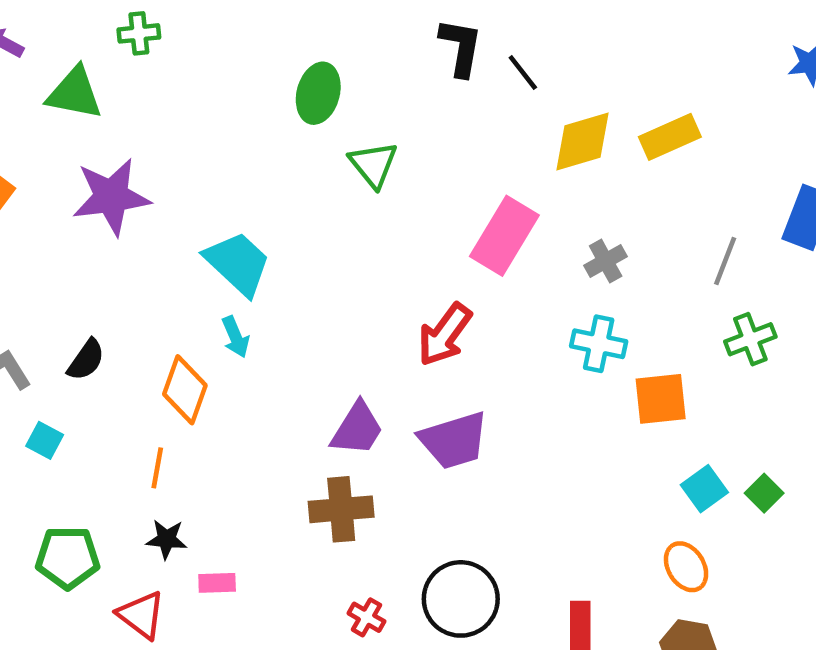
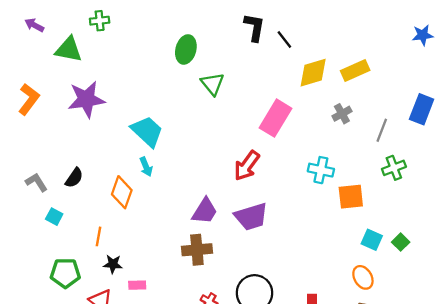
gray cross: (606, 261) -> (342, 114), moved
orange line: (157, 468) -> (98, 236), moved
cyan square: (704, 489) -> (372, 240), turned -30

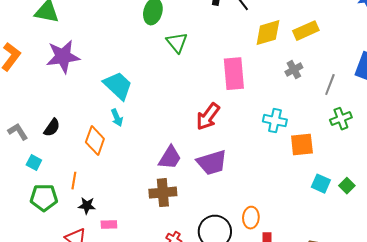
pink rectangle: (276, 118) -> (234, 74), turned -36
green pentagon: (65, 273) -> (44, 198), moved
orange ellipse: (363, 277) -> (251, 218), moved, turned 35

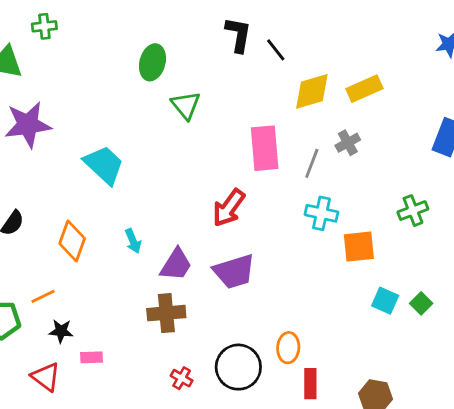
gray line: (330, 85) -> (312, 163), moved
cyan arrow: (117, 118) -> (133, 241), moved
orange line: (74, 181) -> (43, 296), turned 54

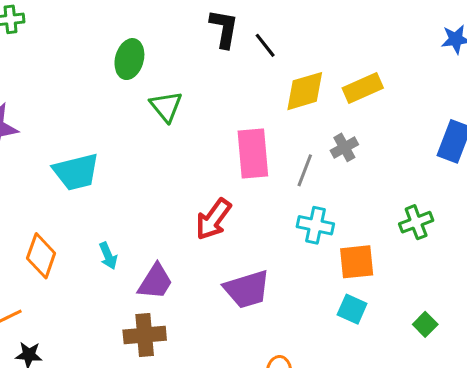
cyan trapezoid: (104, 165) -> (76, 172), turned 123
purple trapezoid: (234, 272) -> (247, 289), moved
cyan square: (385, 301) -> (352, 309), moved

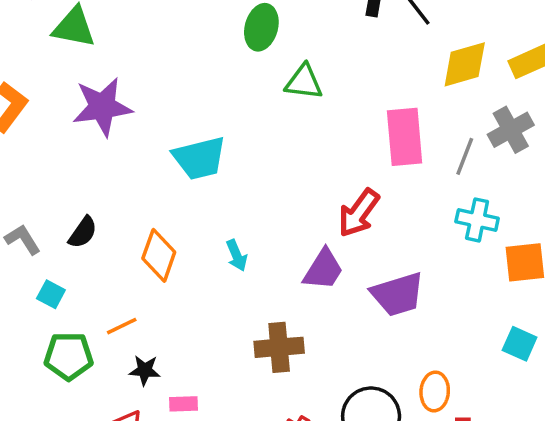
green triangle: (166, 106) -> (304, 82), turned -44
gray cross: (344, 147) -> (511, 130), size x1.4
purple trapezoid: (155, 282) -> (323, 269), moved
cyan square: (352, 309) -> (520, 344), moved

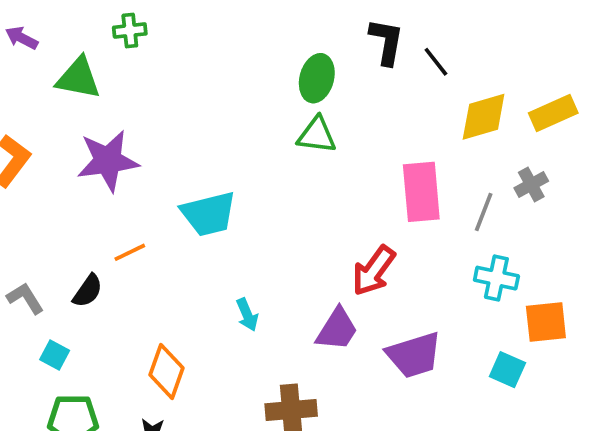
green ellipse: (261, 27) -> (317, 78), moved
gray cross: (511, 130) -> (531, 185), size x0.7
orange diamond: (159, 255) -> (166, 371), moved
orange line: (122, 326) -> (130, 252), moved
cyan square: (520, 344) -> (507, 370), moved

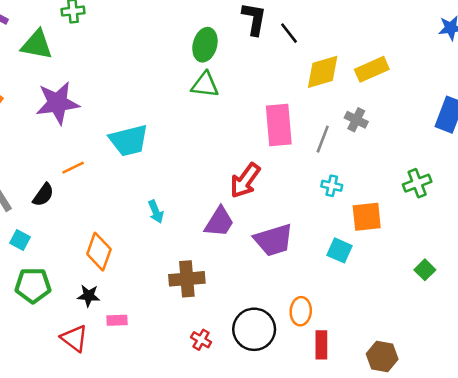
gray cross: (531, 185) -> (356, 120), turned -35
cyan cross: (496, 278) -> (332, 186), size x0.7

